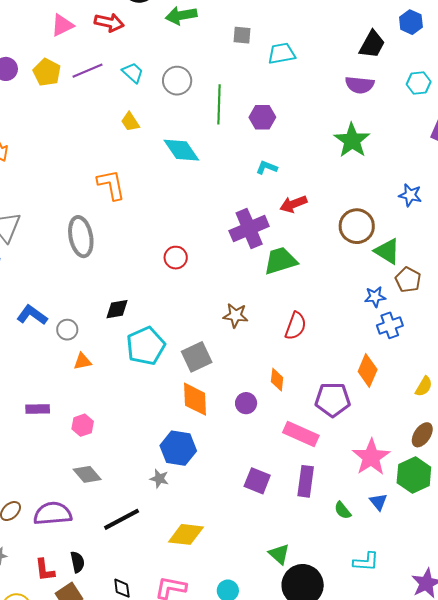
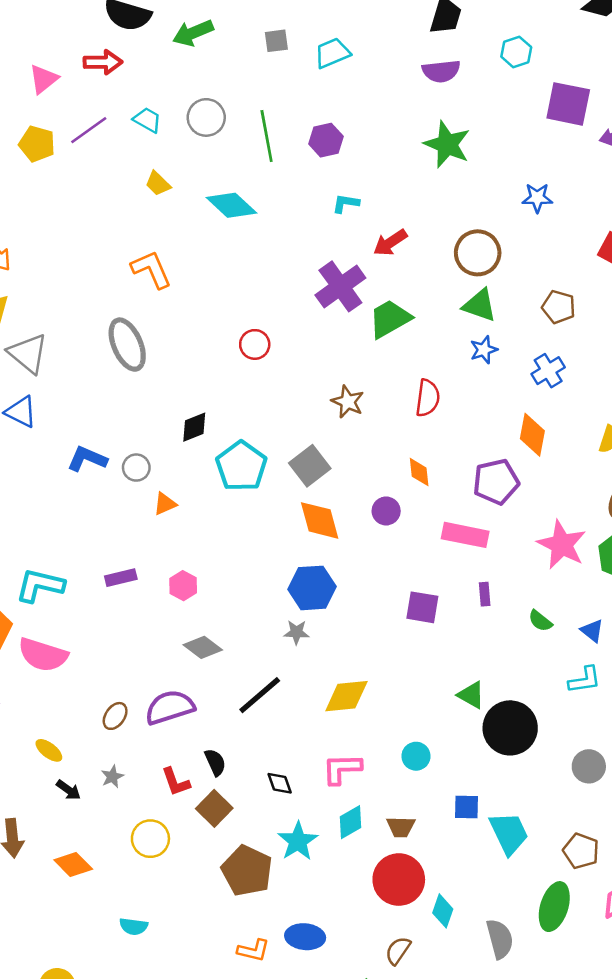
green triangle: (387, 251) -> (480, 305), moved
blue star: (375, 297) -> (484, 350), moved
brown star: (235, 315) -> (348, 402), turned 30
purple rectangle: (306, 481) -> (485, 594), size x0.6
blue triangle: (378, 502) -> (592, 631), moved

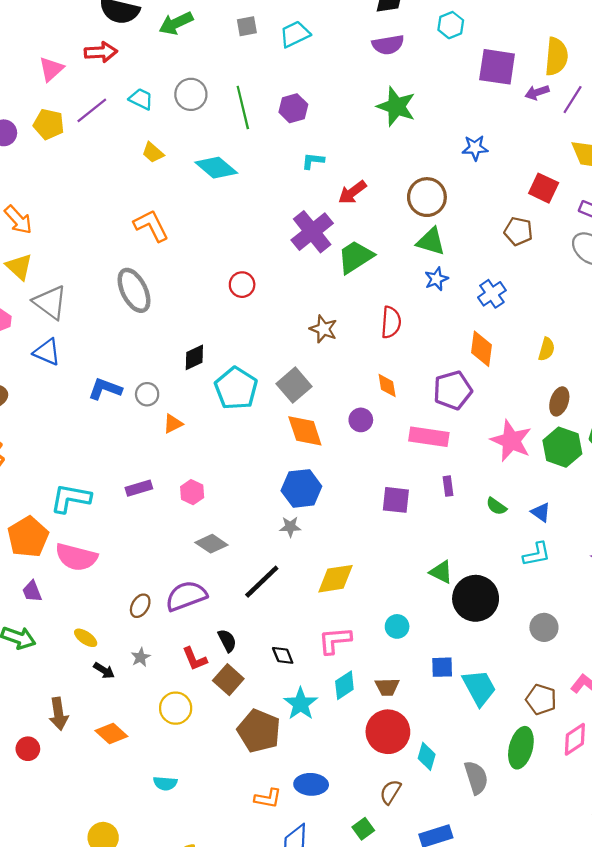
brown pentagon: (559, 307) -> (518, 231), moved

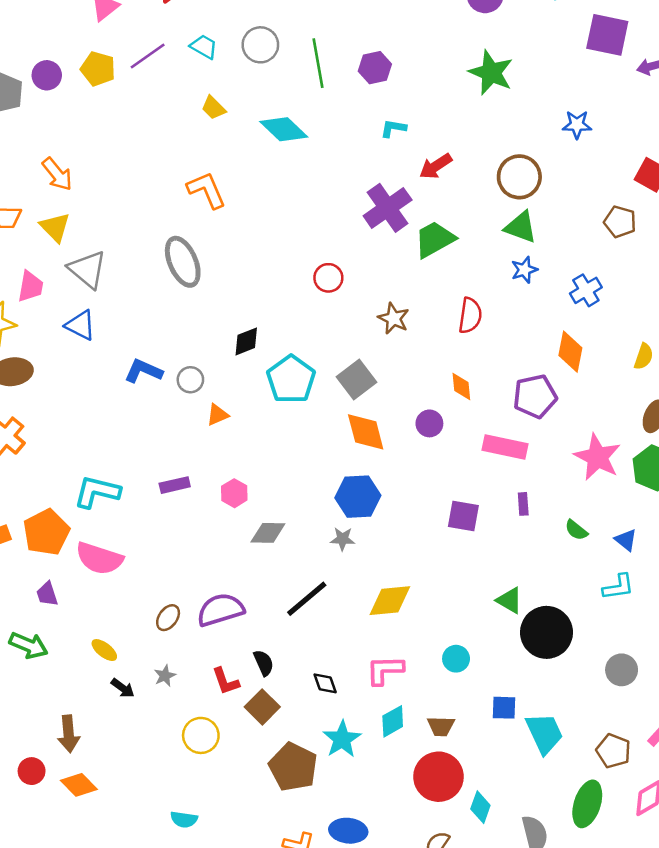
red circle: (242, 285) -> (328, 278), moved
gray diamond: (211, 544) -> (268, 533), moved, turned -36
orange diamond: (111, 733) -> (79, 785), moved

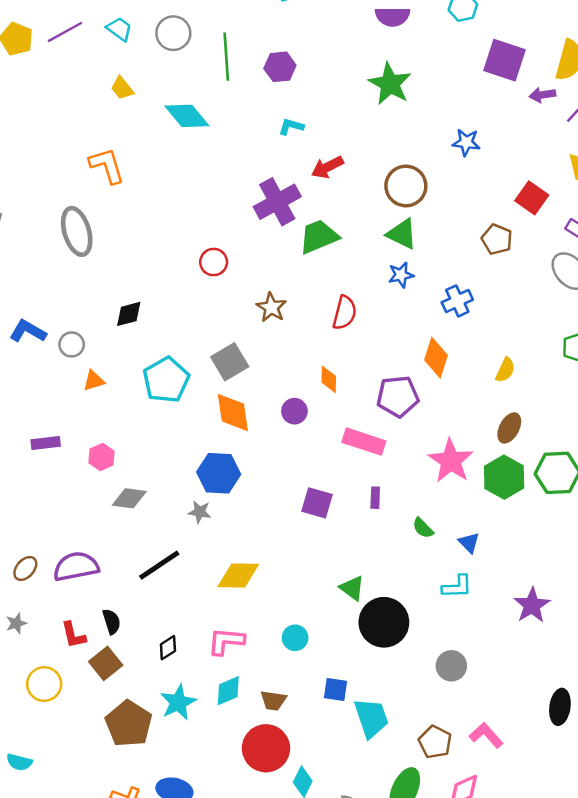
cyan pentagon: (291, 379) -> (166, 380), moved
black diamond: (325, 683) -> (168, 648), turned 70

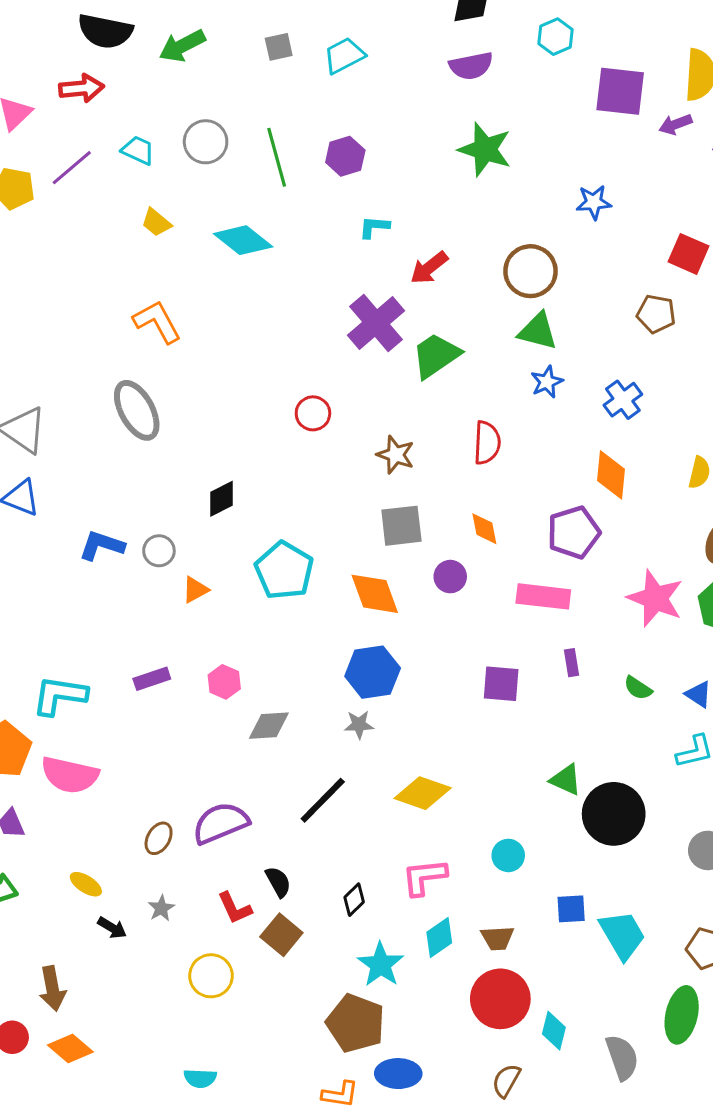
gray square: (230, 362) -> (401, 526), moved, turned 36
yellow diamond: (238, 576) -> (423, 793), turned 30
brown pentagon: (129, 724) -> (356, 1023), moved

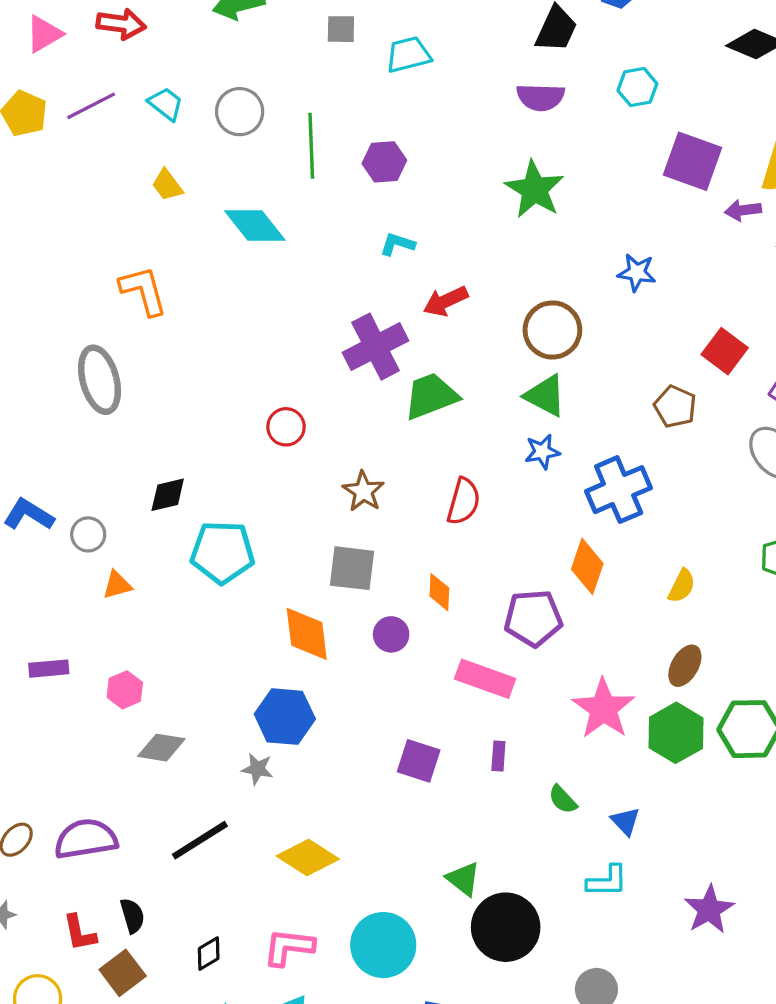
blue cross: (623, 400) -> (619, 490), size x1.5
cyan pentagon: (284, 571) -> (222, 552), moved, turned 30
cyan circle: (508, 855) -> (383, 945), size x1.8

